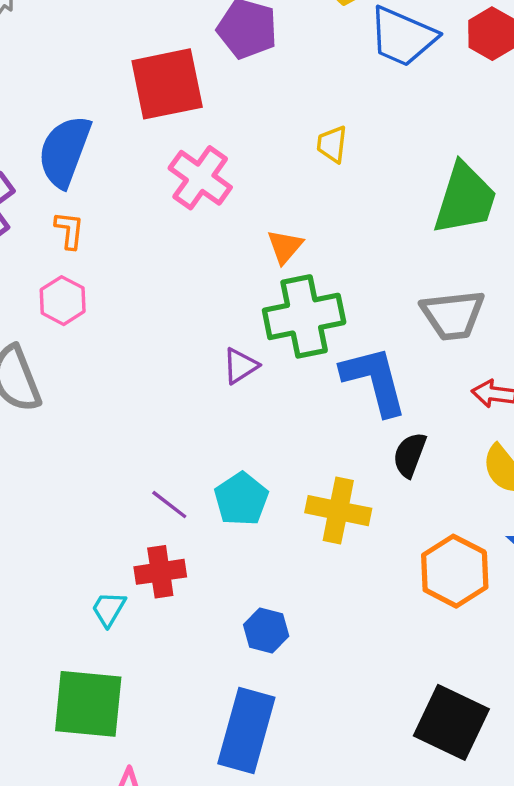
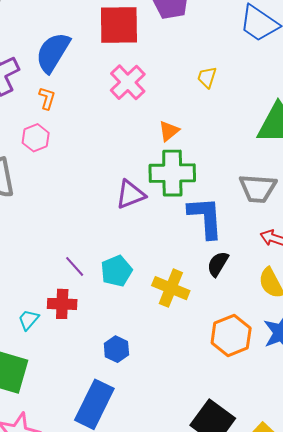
purple triangle: (240, 366) -> (130, 194), size x1.4

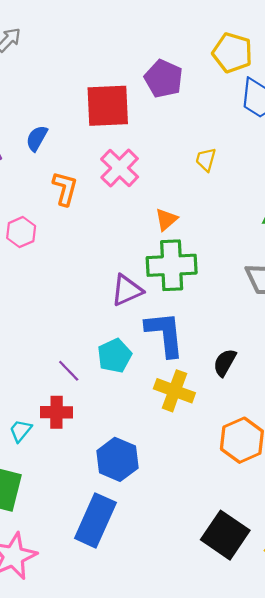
blue semicircle: (53, 52) -> (37, 138), size x0.6
orange L-shape: (47, 98) -> (65, 189), moved, size x1.4
blue L-shape: (206, 217) -> (165, 334), moved
cyan pentagon: (116, 271) -> (115, 356), moved
blue hexagon: (116, 349) -> (117, 459), size x1.5

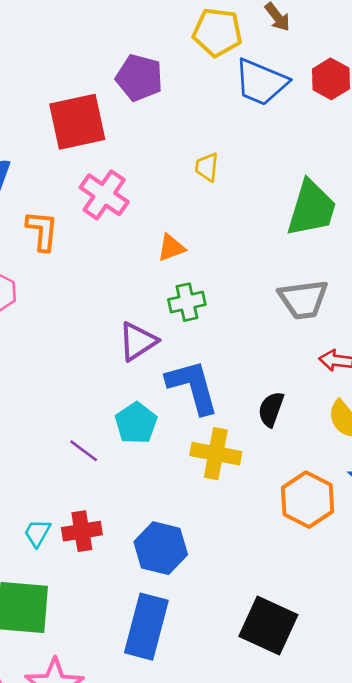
orange triangle: (166, 219) -> (171, 248), turned 30
green cross: (172, 265) -> (187, 302), size x0.6
red cross: (57, 412) -> (82, 531), moved
black square: (225, 535) -> (268, 626), moved

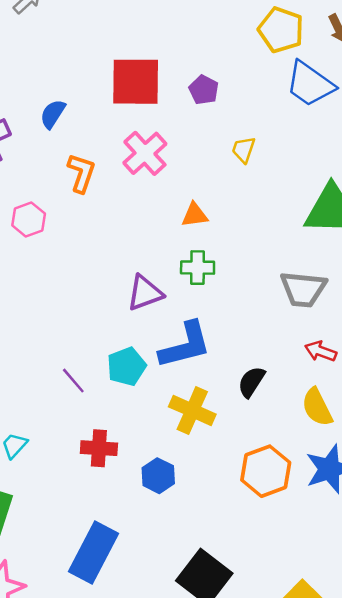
purple pentagon: (139, 78) -> (204, 90), moved, size x0.7
blue L-shape: (193, 387) -> (185, 345), turned 78
red cross: (82, 531) -> (99, 448), moved
blue hexagon: (161, 548) -> (158, 476), moved, size x0.7

